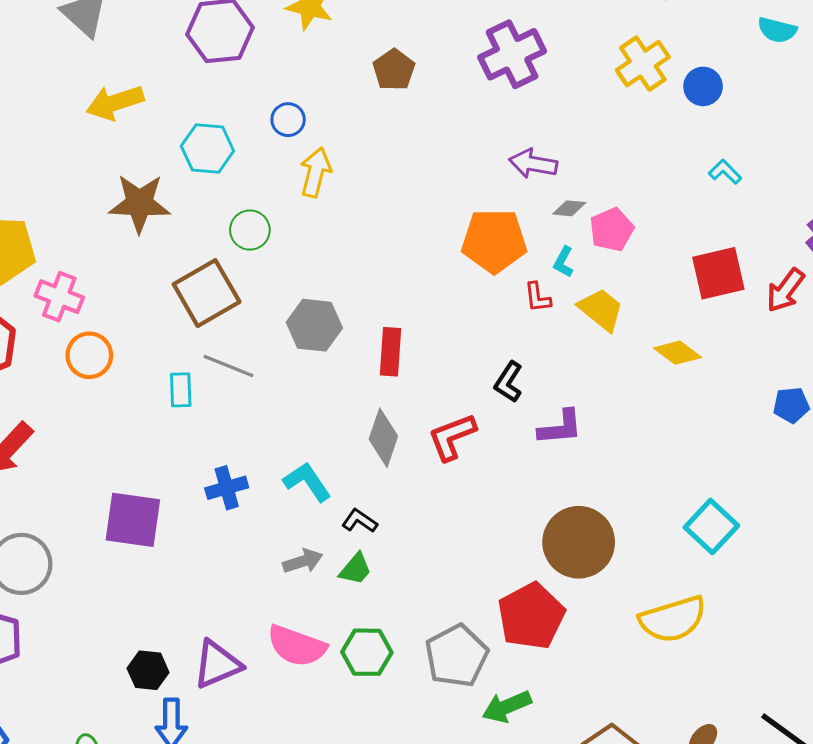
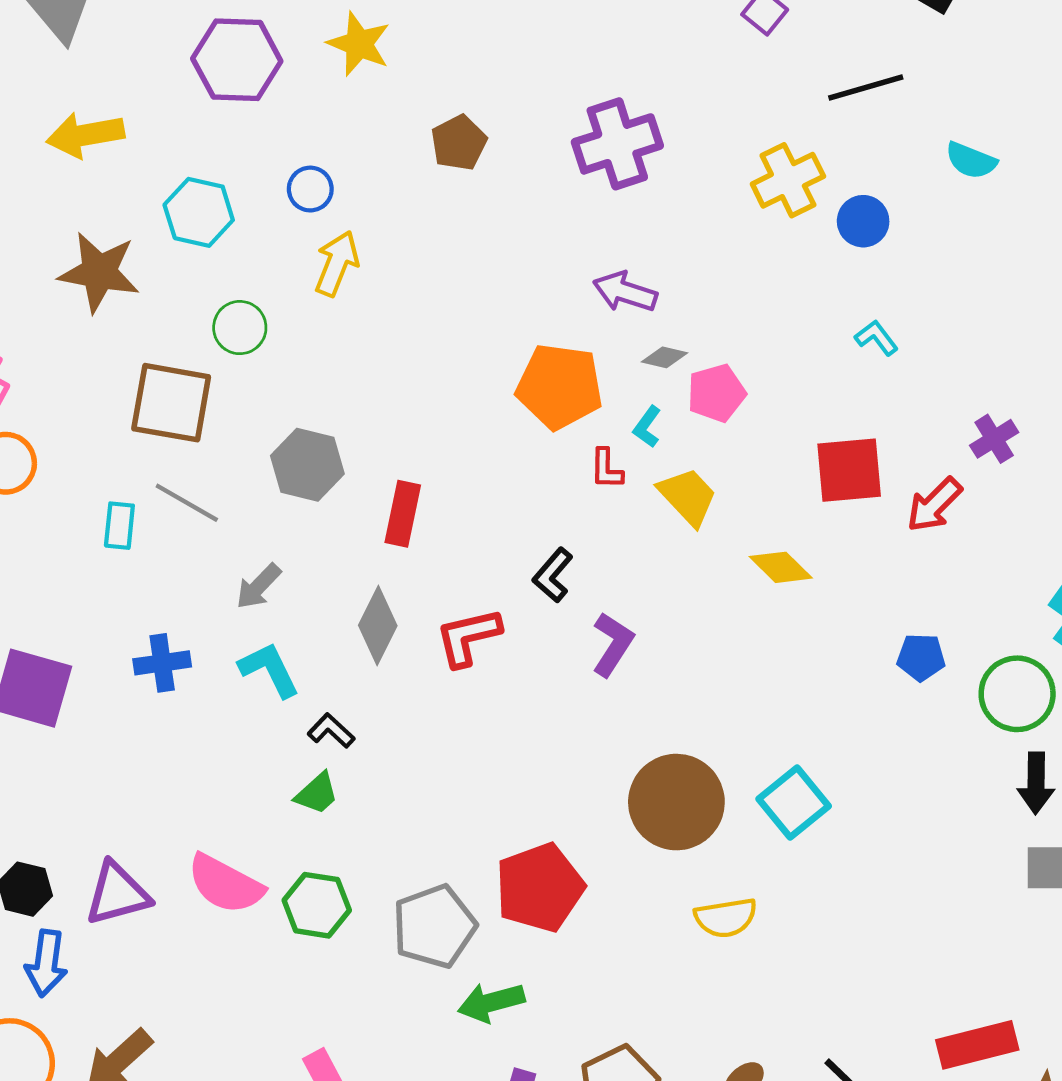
brown square: (207, 293) -> (171, 403), turned 32
purple L-shape: (560, 427) -> (613, 644), turned -60
brown circle: (579, 542) -> (676, 802), moved
gray arrow: (303, 561) -> (258, 586), moved, turned 144
yellow semicircle: (673, 619) -> (726, 918), size x0.7

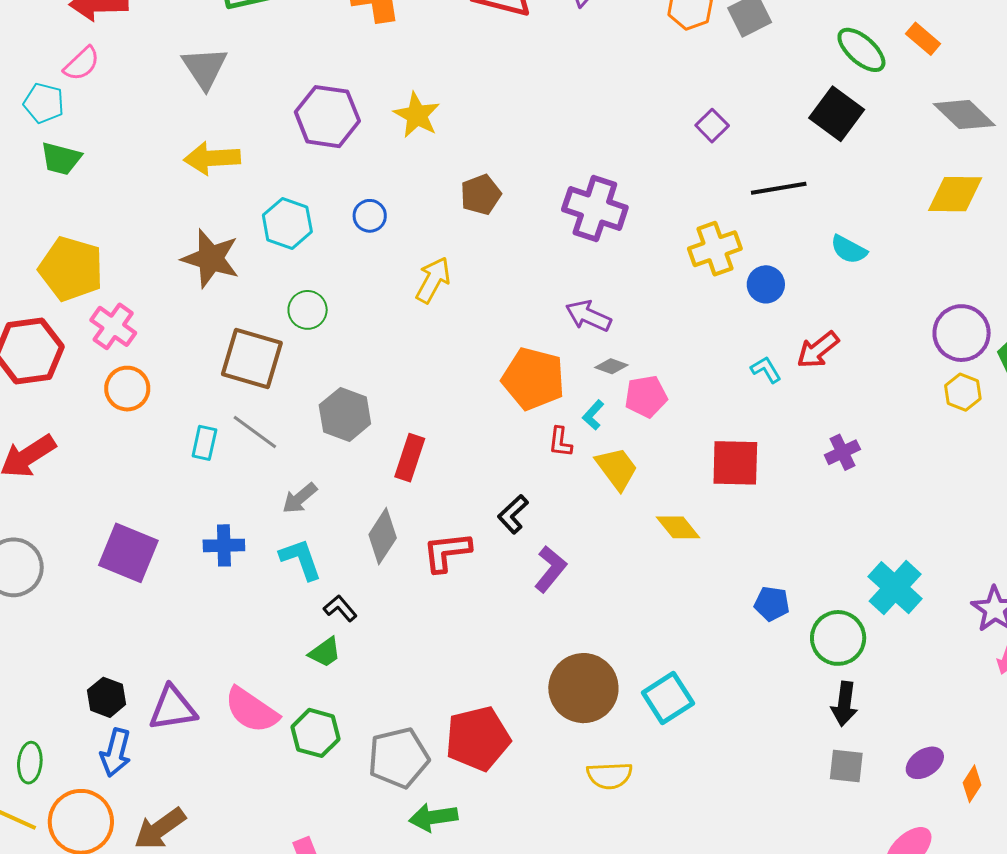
purple cross: (617, 144) -> (595, 208), turned 30
yellow arrow: (337, 263) -> (433, 280), moved
red arrow: (934, 505) -> (818, 350), moved

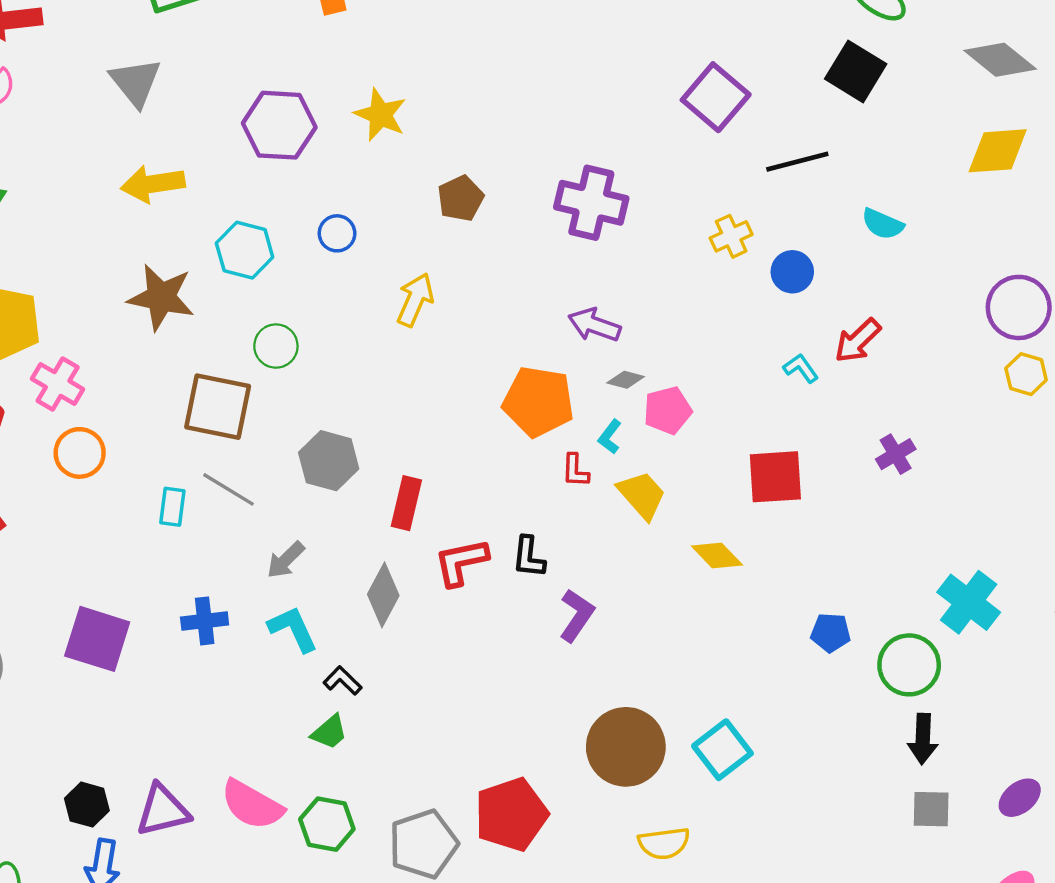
purple square: (712, 126) -> (716, 97), size x1.8
yellow cross: (715, 249) -> (731, 236), size x0.7
black L-shape: (513, 514) -> (529, 557), turned -36
red L-shape: (447, 552) -> (461, 562), moved

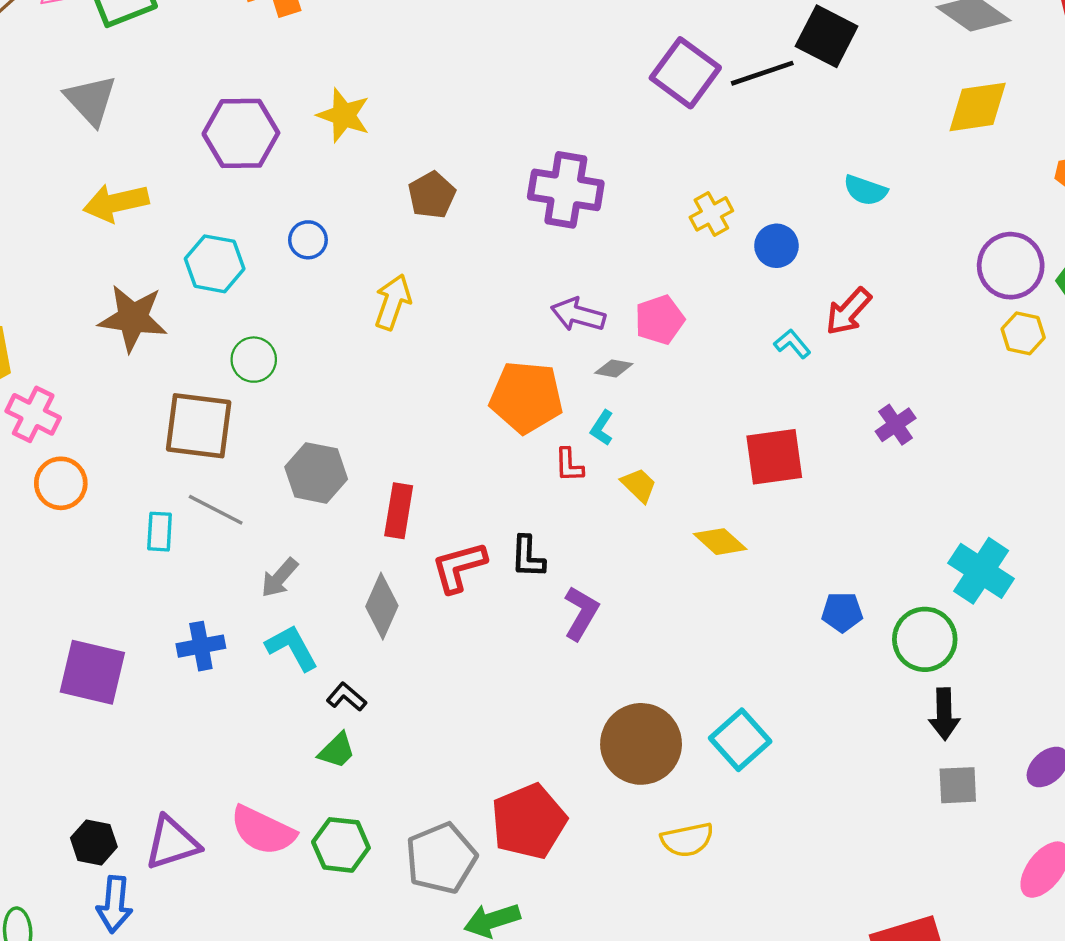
black line: (797, 162) -> (762, 73), moved
pink pentagon: (668, 410) -> (660, 320), moved
yellow trapezoid: (642, 495) -> (639, 485), size x0.7

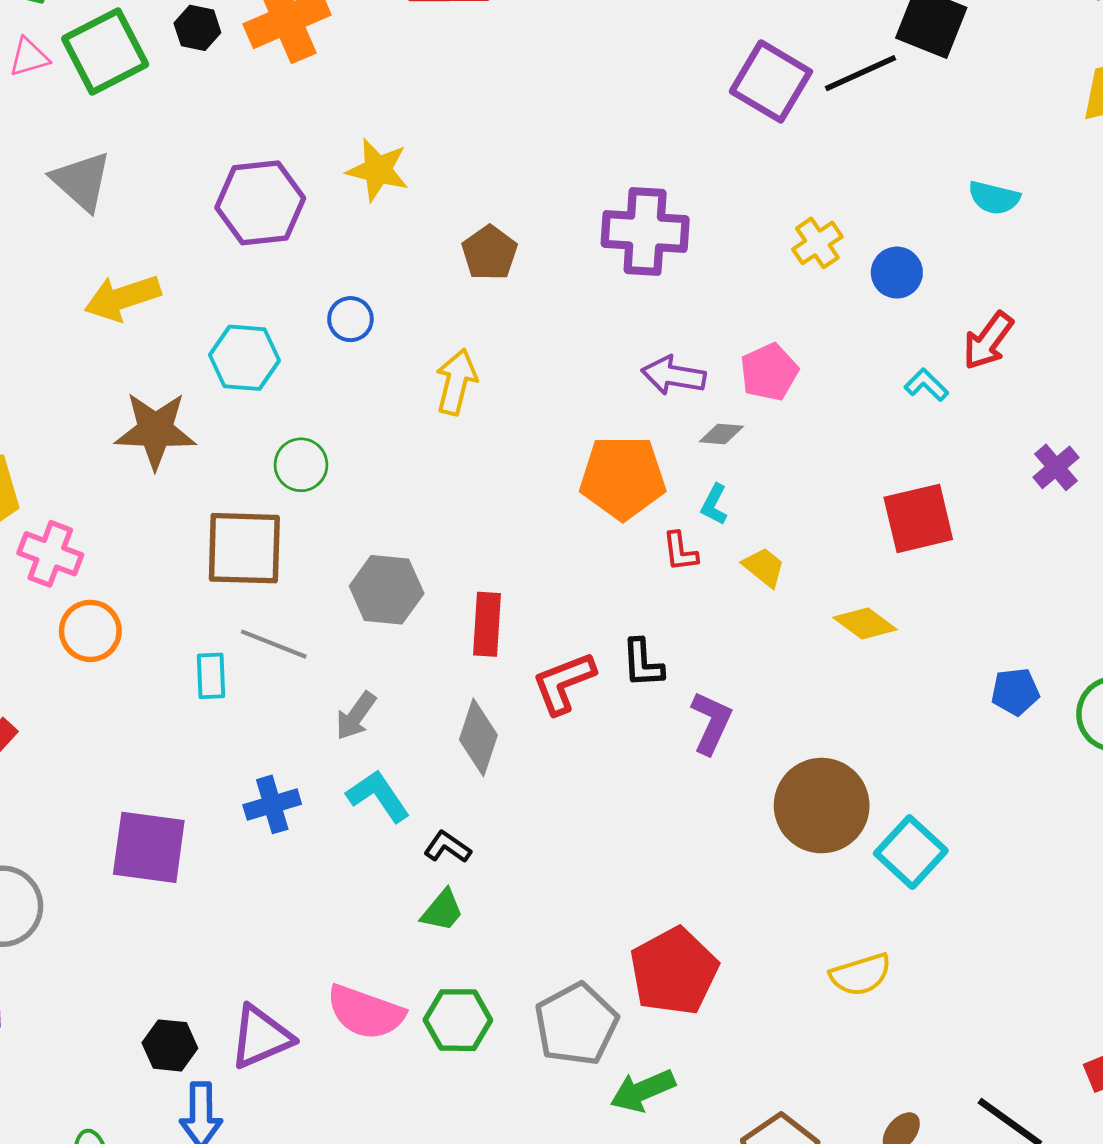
brown circle: (641, 744) -> (822, 806), moved

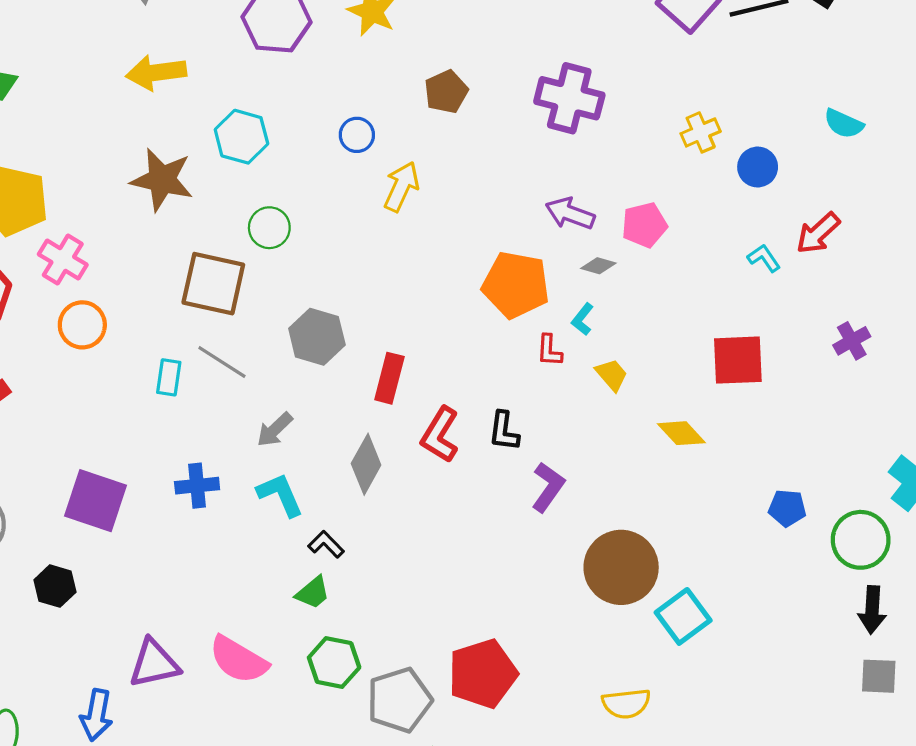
blue circle: (350, 319) -> (357, 135), moved
red L-shape: (564, 683) -> (440, 435), turned -48
green hexagon: (458, 1020) -> (334, 663), moved
black hexagon: (170, 1045) -> (55, 586), moved

